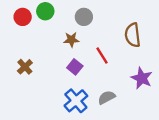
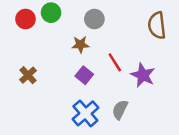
brown semicircle: (133, 35) -> (157, 25), moved
purple star: (142, 78) -> (143, 75), moved
gray semicircle: (107, 97) -> (120, 110), turned -36

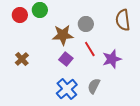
gray circle: (94, 19) -> (86, 24), moved
brown star: (80, 45) -> (63, 35), size x1.5
purple star: (143, 75) -> (112, 59), turned 30

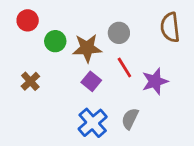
green circle: (40, 10) -> (55, 41), moved

